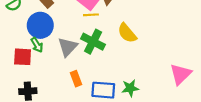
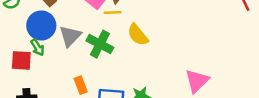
yellow line: (91, 15) -> (113, 12), moved
gray triangle: (68, 47) -> (70, 36), moved

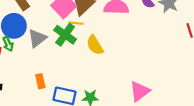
green cross: (100, 44) -> (65, 35), moved

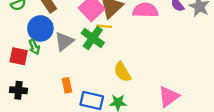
yellow semicircle: (95, 45) -> (122, 72), moved

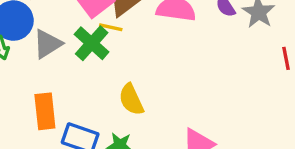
orange rectangle: (67, 85) -> (45, 111), size x1.5

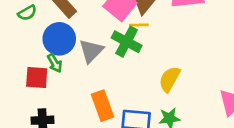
yellow semicircle: (131, 100) -> (170, 79), turned 68

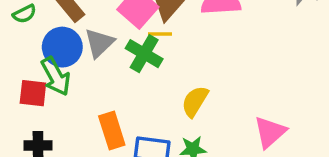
gray triangle: (91, 51) -> (99, 43), moved
green arrow: (55, 63) -> (56, 76), size x1.6

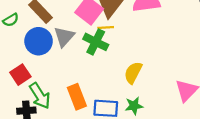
green arrow: (56, 76) -> (40, 96), moved
red square: (33, 93) -> (20, 75), turned -36

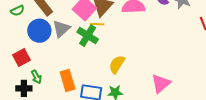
green arrow: (40, 96) -> (36, 77), size x0.6

